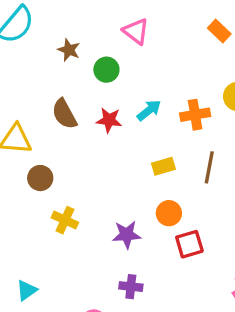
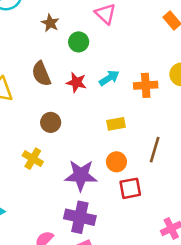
brown line: (209, 167) -> (155, 150), moved
brown circle: (40, 178) -> (51, 122), moved
purple star: (127, 235) -> (81, 175), size x1.4
purple cross: (131, 287) -> (80, 217), size x1.6

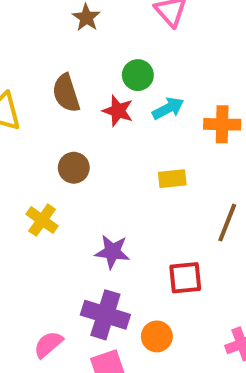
green circle: (79, 42) -> (138, 75), moved
orange circle: (116, 162) -> (157, 336), moved
purple star: (81, 175) -> (112, 252), size x0.7

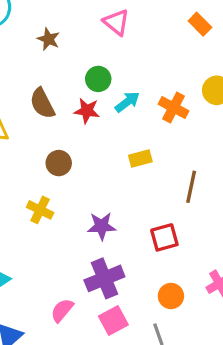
orange cross: (222, 124) -> (174, 107), turned 36
purple cross: (105, 315) -> (104, 278), turned -30
orange circle: (157, 336) -> (171, 296), moved

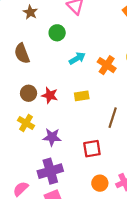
green circle: (98, 79) -> (57, 33), moved
red star: (87, 111) -> (50, 95), moved
yellow cross: (40, 210) -> (26, 123), moved
orange circle: (171, 296) -> (100, 183), moved

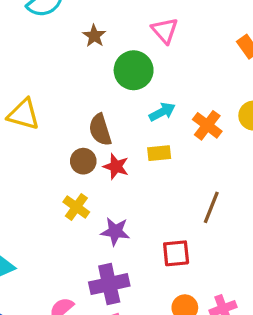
green circle: (57, 33) -> (134, 70), size x1.5
brown semicircle: (22, 53) -> (100, 130), moved
yellow rectangle: (82, 96) -> (159, 153), moved

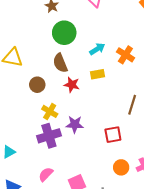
green circle: (134, 70) -> (64, 33), moved
brown circle: (83, 161) -> (37, 85), moved
purple cross: (109, 284) -> (49, 136), moved

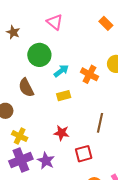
green circle: (64, 33) -> (39, 55), moved
red star: (72, 85) -> (62, 133), moved
purple star: (75, 124) -> (46, 161), moved, turned 30

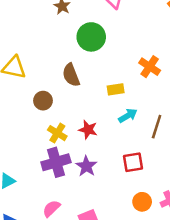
cyan arrow: (61, 71) -> (128, 116), moved
red star: (62, 133) -> (88, 130), moved

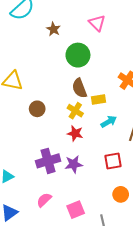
brown semicircle: (71, 75) -> (79, 88), moved
yellow cross: (57, 133) -> (75, 111), moved
purple star: (86, 166) -> (74, 164), turned 30

